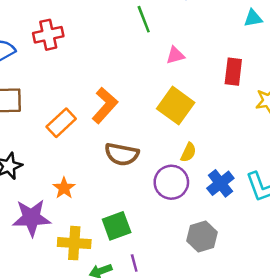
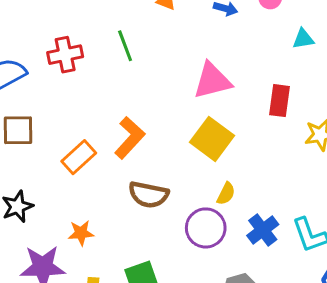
green line: (144, 19) -> (125, 46), moved
pink triangle: (175, 55) -> (212, 81), size x1.8
orange star: (64, 188) -> (81, 233), turned 30

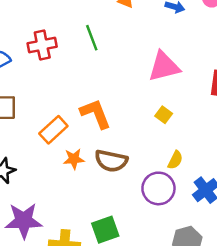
orange L-shape: (130, 138) -> (96, 114), turned -64
yellow square: (212, 139) -> (164, 115), size x0.5
orange star: (81, 233) -> (74, 159), moved

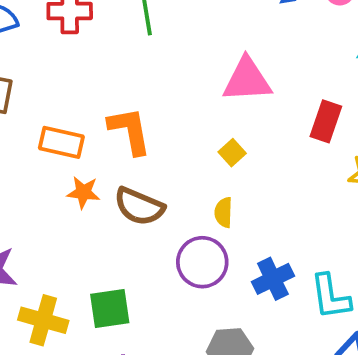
orange rectangle: (53, 130) -> (61, 142), turned 44
yellow semicircle: (175, 160) -> (224, 212), moved, turned 144

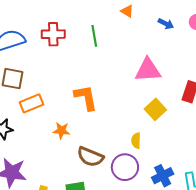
orange rectangle: (61, 142) -> (31, 103), moved, turned -35
yellow square: (232, 153) -> (155, 109), moved, size x1.5
brown semicircle: (139, 206) -> (90, 157), moved

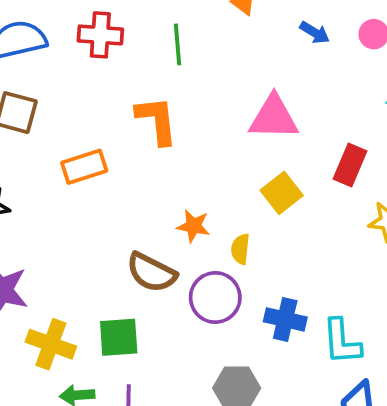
orange L-shape: (86, 98) -> (157, 120), moved
orange rectangle: (31, 103) -> (84, 167), moved
orange star: (61, 131) -> (193, 226), moved
blue cross: (163, 176) -> (285, 319), turned 35

